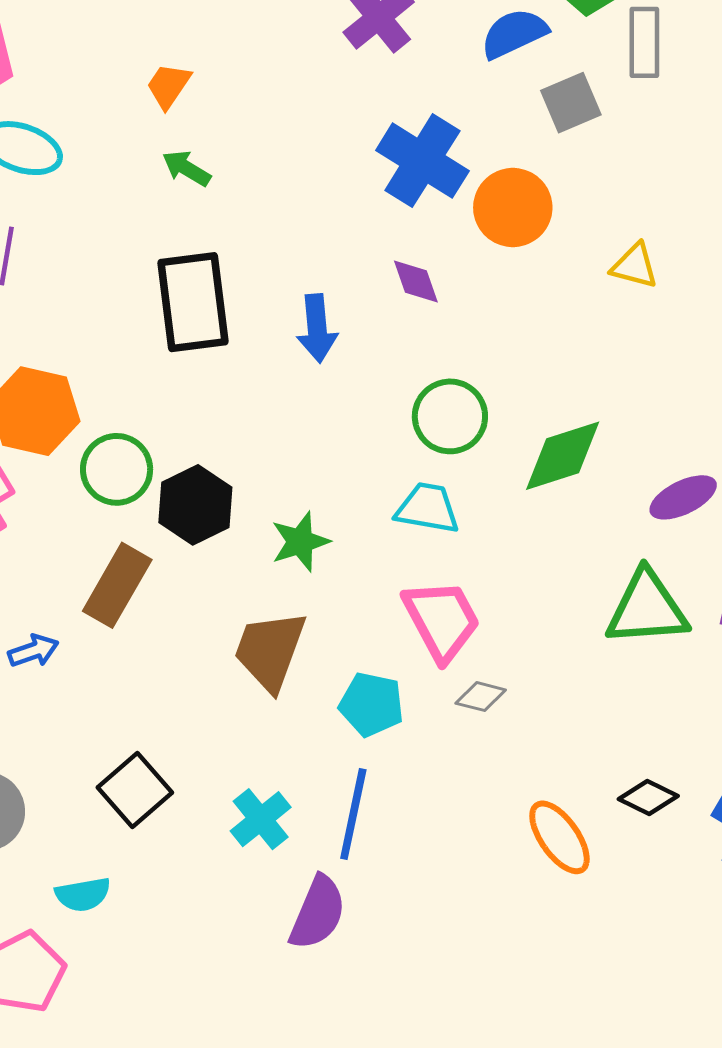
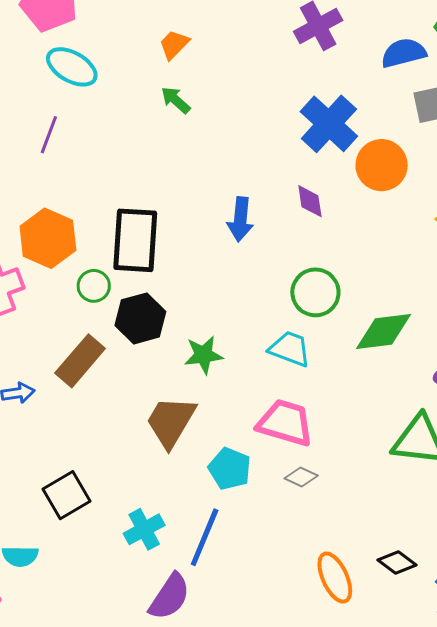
black rectangle: (193, 302) -> (135, 240), moved
green circle: (117, 469) -> (94, 286), size x0.7
pink trapezoid: (442, 620) -> (285, 423), turned -56

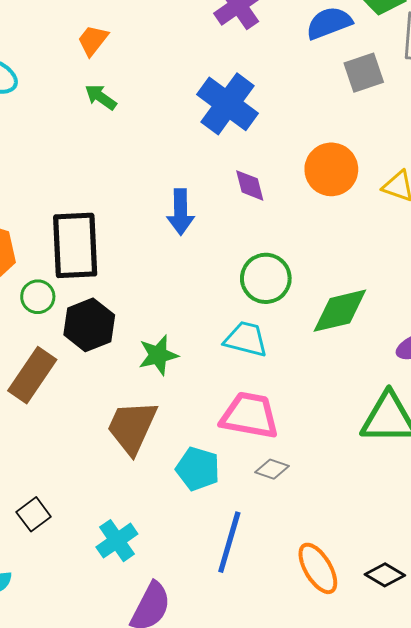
blue cross: (329, 124) -> (228, 104), moved
orange circle: (382, 165) -> (331, 169), moved
black square: (67, 495) -> (34, 514), size x0.7
blue line: (205, 537) -> (229, 542), moved
black diamond: (397, 563) -> (385, 575), moved

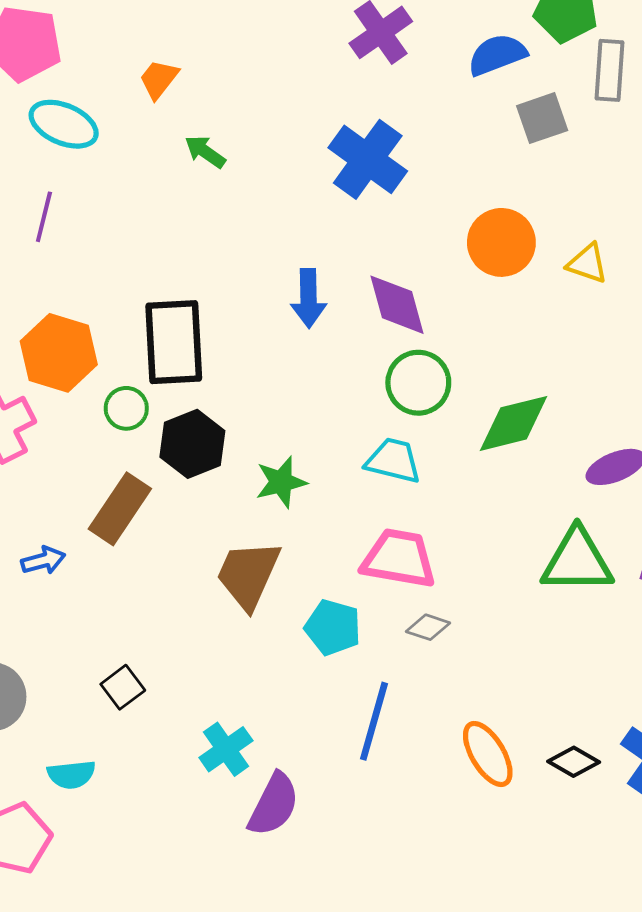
orange trapezoid: (93, 40) -> (159, 79), moved
purple diamond: (250, 185) -> (397, 305), moved, size x1.5
cyan cross: (117, 541) -> (226, 749), moved

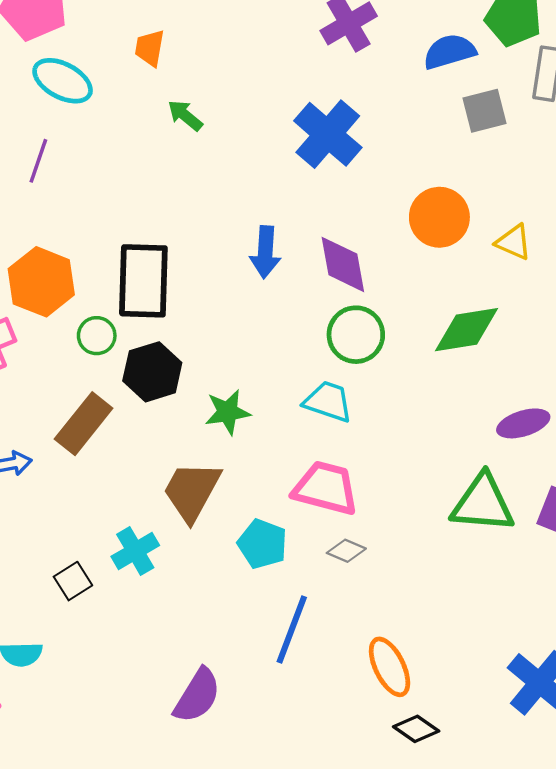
orange trapezoid: (159, 79) -> (150, 48), turned -33
green diamond: (514, 423) -> (466, 330), moved
cyan cross: (226, 749) -> (135, 551), moved
black diamond: (574, 762) -> (416, 729), moved

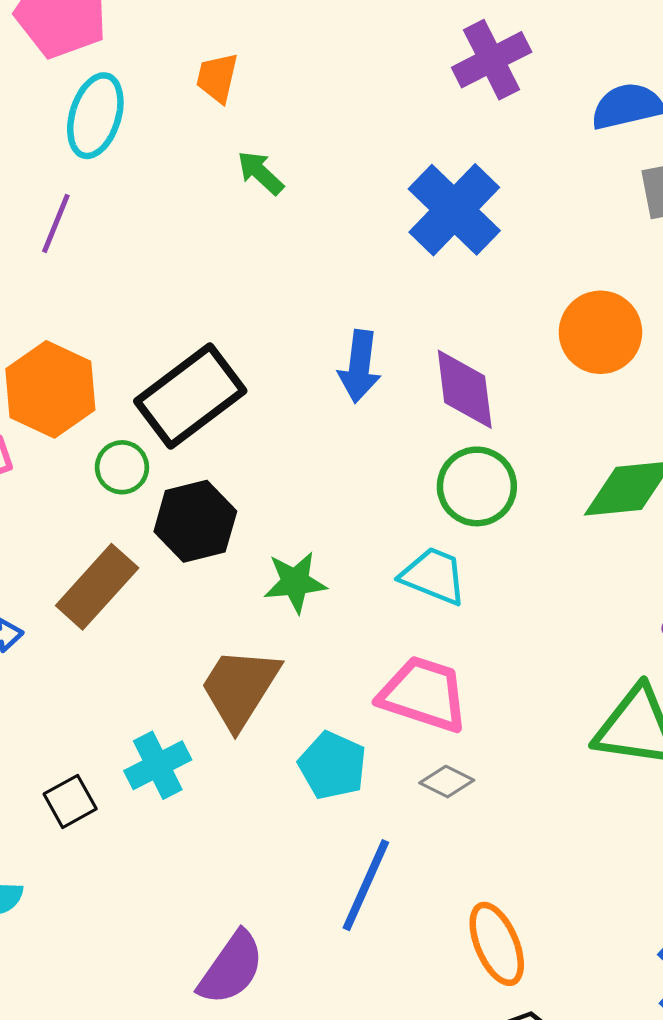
cyan ellipse: (63, 81) -> (95, 116), turned 76
black rectangle: (143, 281) -> (190, 396), turned 48

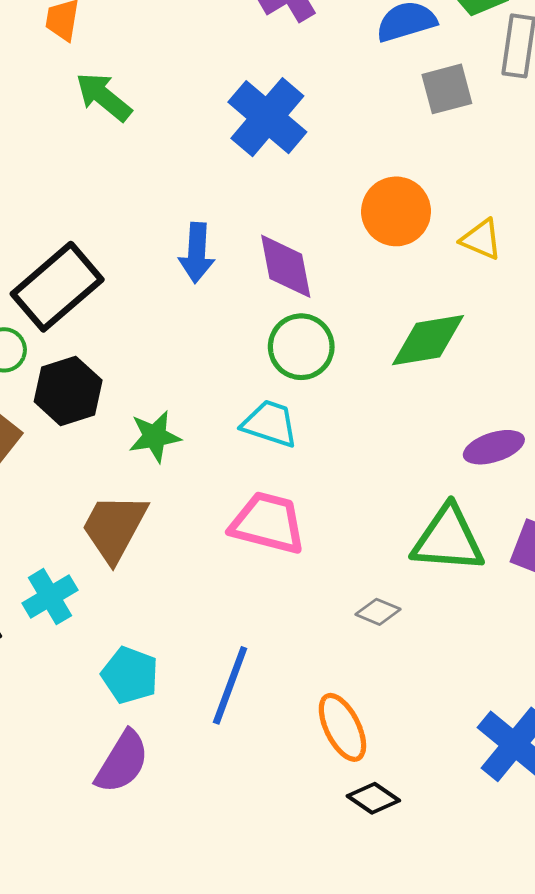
green arrow: (260, 173) -> (104, 97), size x1.4
cyan pentagon: (332, 765) -> (130, 675), moved
gray diamond: (447, 782) -> (378, 612), moved

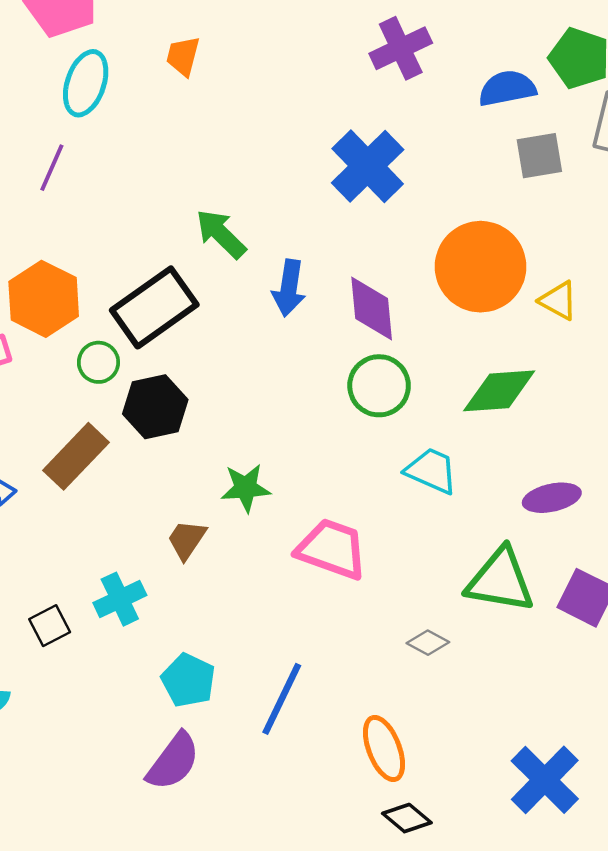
green arrow: (104, 97) -> (221, 234), moved
orange circle: (396, 211) -> (481, 267), size x1.4
cyan trapezoid: (270, 424) -> (431, 471), moved
green star: (155, 436) -> (246, 488), moved
brown trapezoid: (114, 527) -> (187, 540), size x0.6

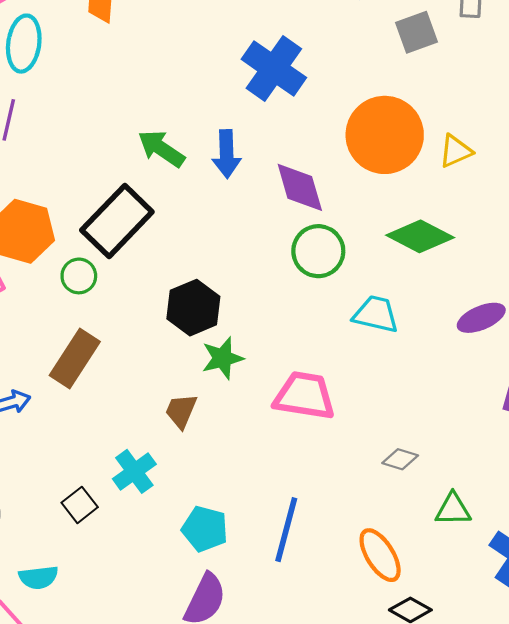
blue arrow: (289, 288) -> (227, 154), moved
yellow triangle: (558, 301) -> (456, 151), turned -42
green diamond: (499, 391) -> (420, 236), turned 42
black hexagon: (155, 407) -> (193, 308), moved
green triangle: (500, 580) -> (453, 509), moved, size x0.6

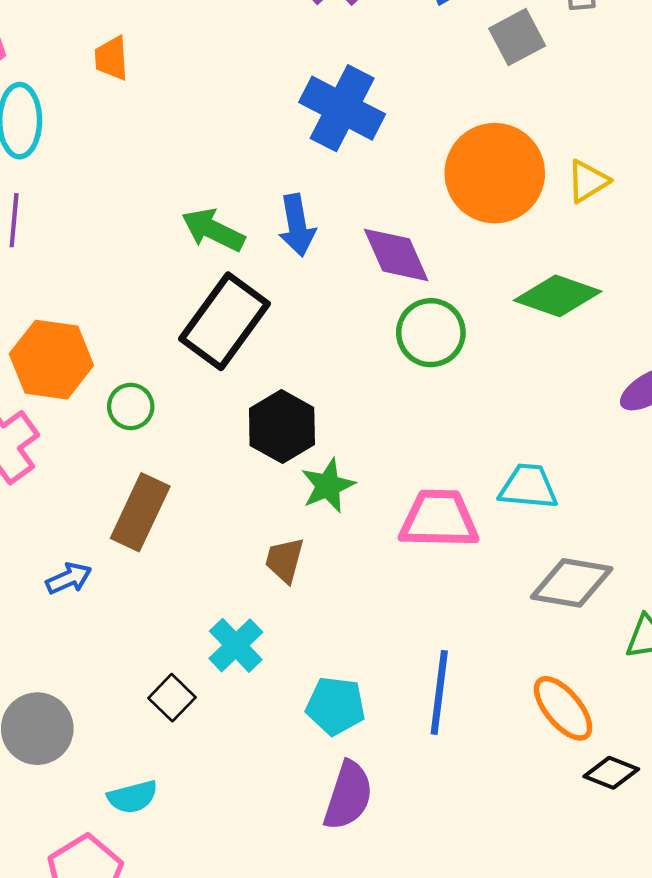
black rectangle: (117, 221) -> (225, 321), moved
cyan trapezoid: (376, 314) -> (528, 487), moved
gray diamond: (400, 459) -> (572, 583), size x1.8

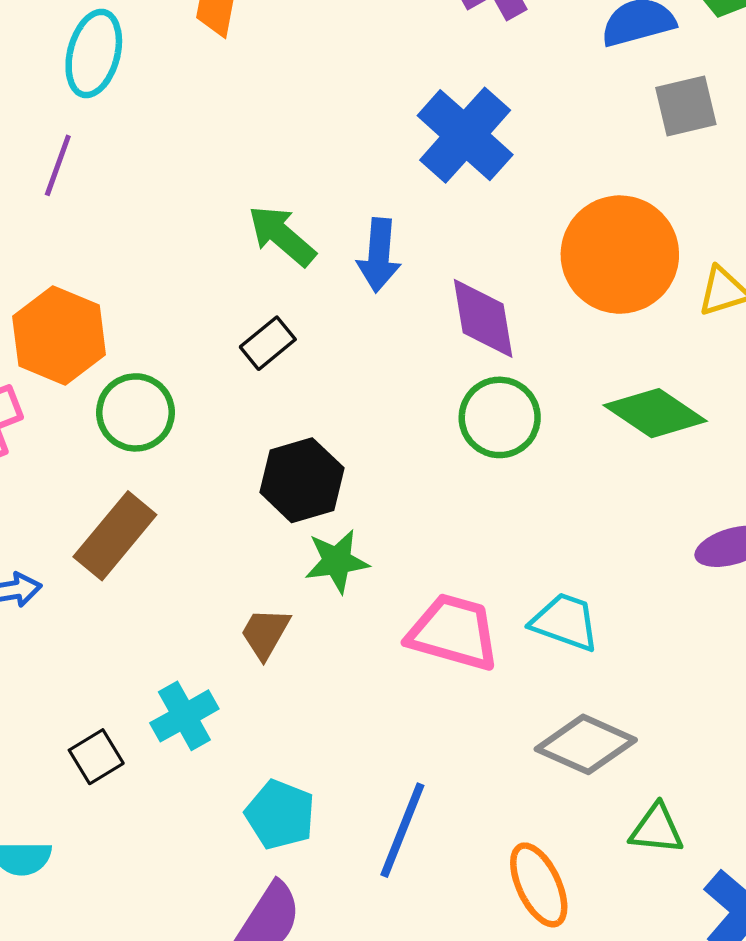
black rectangle: (225, 321) -> (268, 343), size x0.5
green circle: (131, 406) -> (135, 412), size x1.4

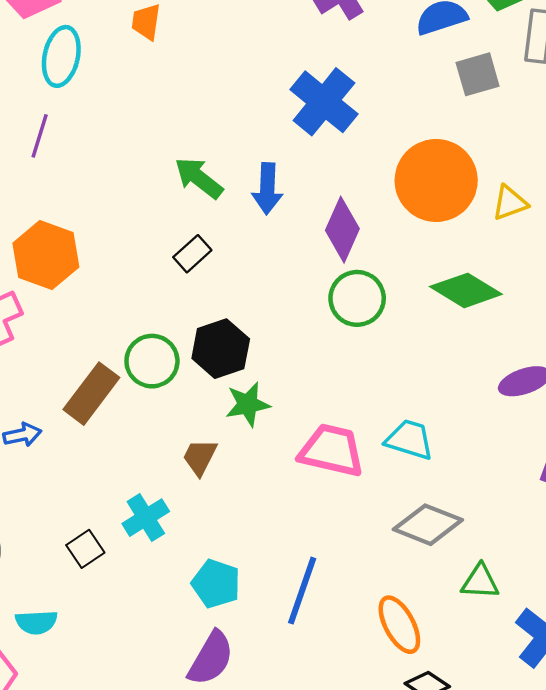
purple diamond: (483, 318) -> (342, 230), turned 36
green circle: (135, 412) -> (152, 361), moved

